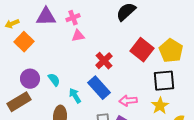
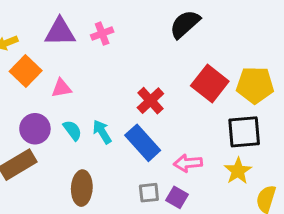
pink triangle: (78, 36) -> (62, 88), moved
yellow pentagon: (171, 51) -> (255, 85), turned -30
cyan arrow: (75, 96) -> (102, 132), moved

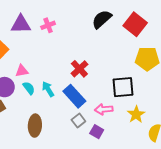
red square: (210, 83) -> (135, 24), moved
pink triangle: (62, 88) -> (22, 71), moved
black square: (244, 132) -> (123, 87), moved
gray square: (149, 193) -> (78, 120), moved, turned -32

